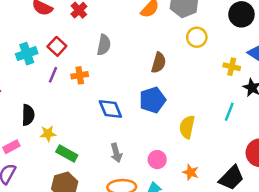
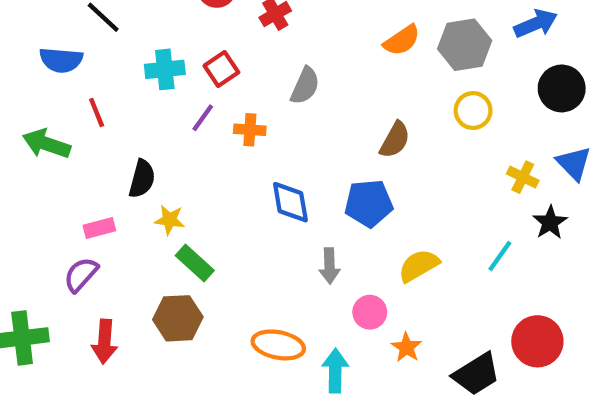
yellow semicircle: (187, 127) -> (419, 266), turned 35
gray arrow: (116, 153) -> (329, 266), moved
pink circle: (157, 160) -> (370, 312), moved

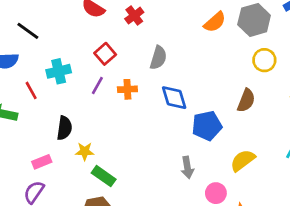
cyan cross: (165, 69) -> (59, 71), moved
brown semicircle: (395, 140) -> (246, 100), moved
blue diamond: (290, 202) -> (174, 98), moved

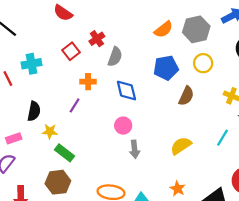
red cross: (134, 16) -> (97, 39), moved
purple line: (97, 85) -> (75, 105), moved
blue pentagon: (207, 126) -> (166, 68), moved
pink circle: (216, 193) -> (123, 126), moved

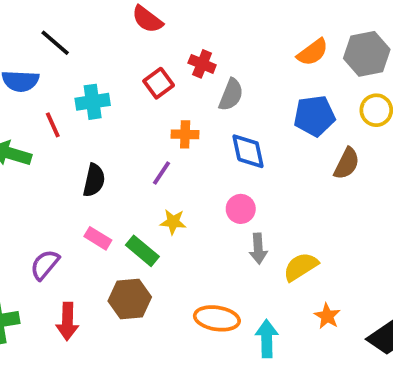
red cross: (97, 39) -> (202, 64), turned -35
yellow star: (50, 131) -> (173, 222), moved
pink rectangle: (14, 138) -> (98, 238), moved, turned 49
yellow semicircle: (181, 146) -> (301, 267), moved

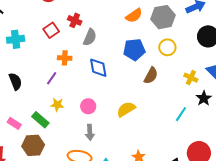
black semicircle: (94, 180) -> (15, 81), turned -36
pink circle: (241, 209) -> (88, 106), moved
pink rectangle: (98, 238) -> (14, 123), moved
gray arrow: (258, 249) -> (90, 132), moved
yellow semicircle: (301, 267) -> (126, 109), moved

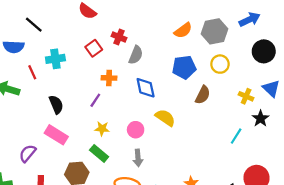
yellow semicircle: (126, 109) -> (165, 118), moved, turned 66
green rectangle: (40, 120) -> (99, 153), moved
pink rectangle: (14, 123) -> (56, 135), moved, size x1.5

